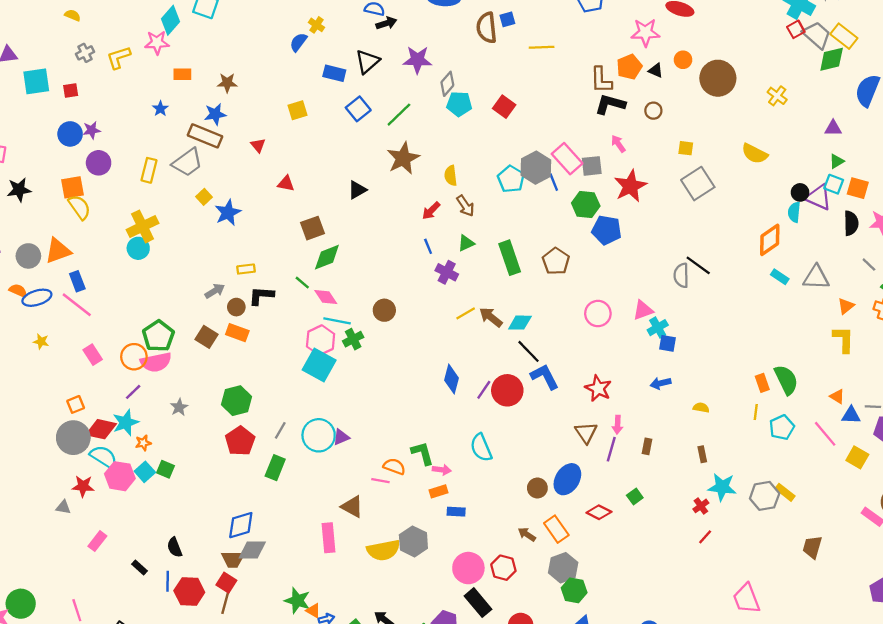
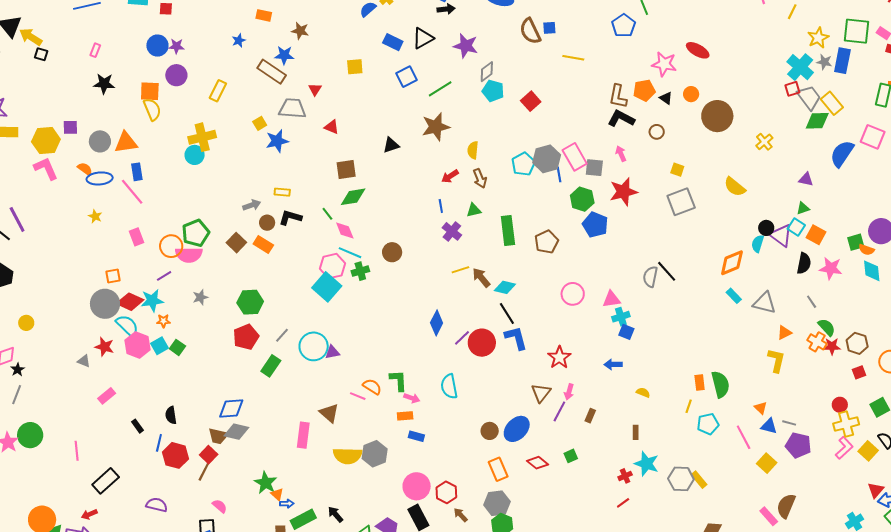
brown semicircle: (487, 28) -> (530, 31), turned -32
gray trapezoid: (187, 162) -> (292, 108), moved, turned -152
brown arrow: (527, 534) -> (460, 515), moved

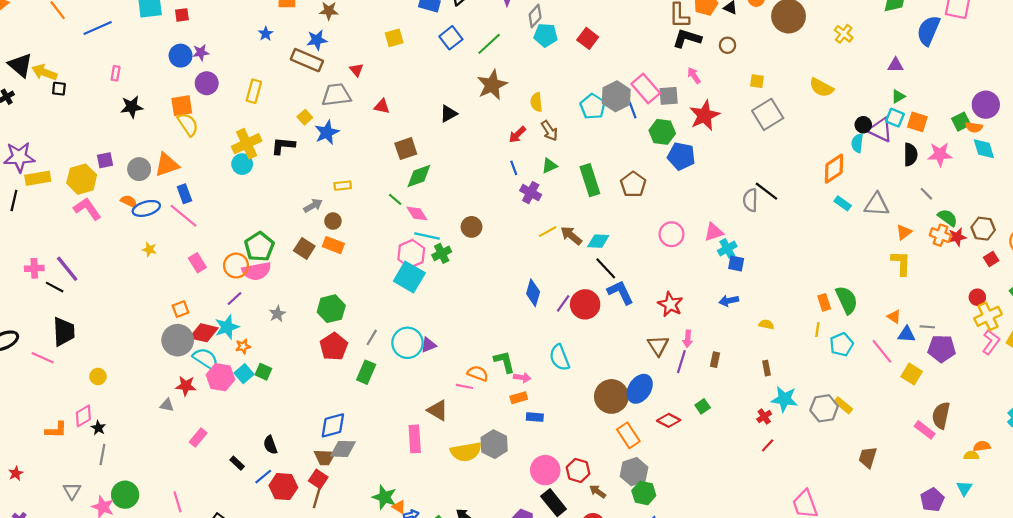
black L-shape: (290, 217) -> (283, 146), moved
brown circle: (490, 431) -> (611, 396), size x1.8
blue line: (159, 443) -> (263, 477), turned 48

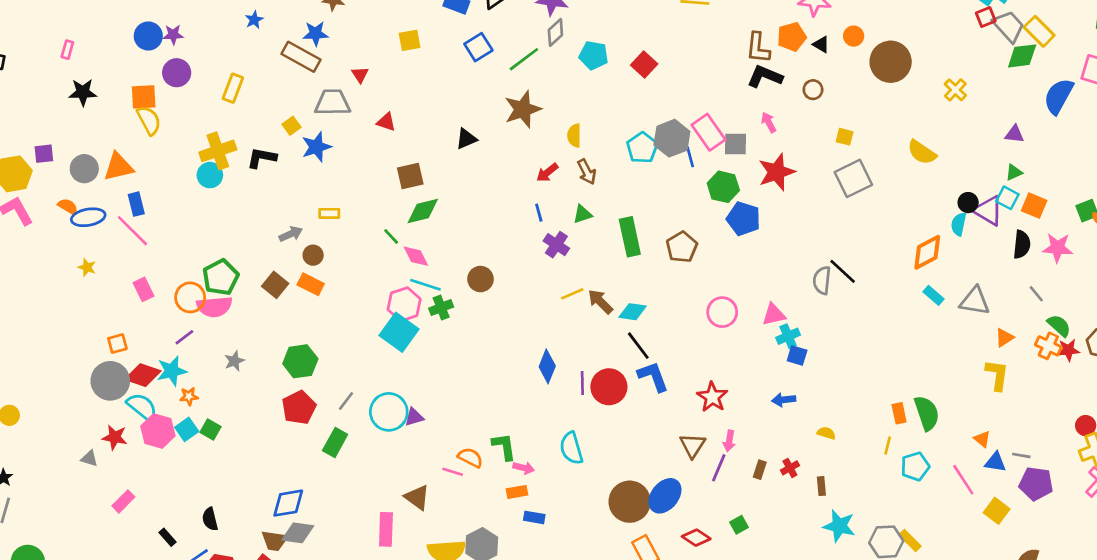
gray diamond: (535, 16) -> (555, 32), moved
purple line: (563, 303) -> (582, 383), turned -42
red cross: (764, 417) -> (790, 468), moved

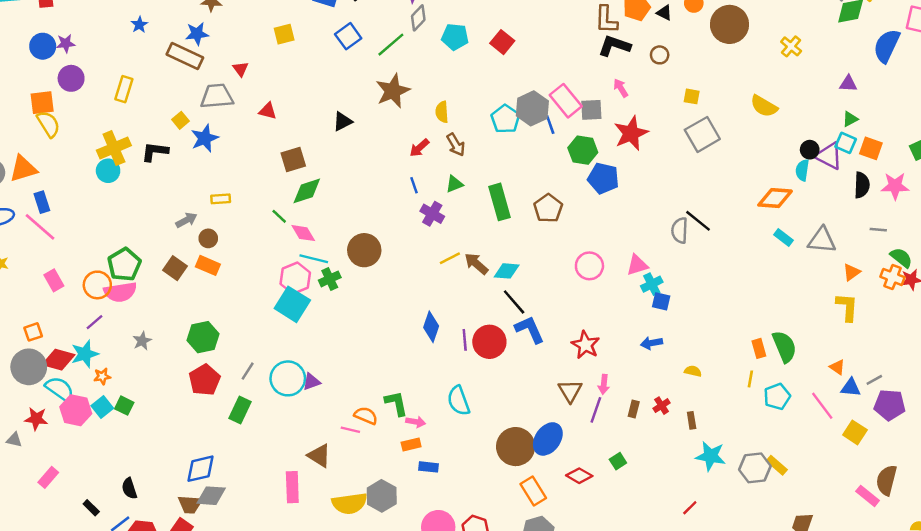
orange diamond: (927, 252) -> (775, 198), turned 36
brown circle: (480, 279) -> (364, 250), size x1.4
gray line: (1036, 294) -> (878, 230), turned -42
gray line: (1021, 455) -> (874, 380), turned -35

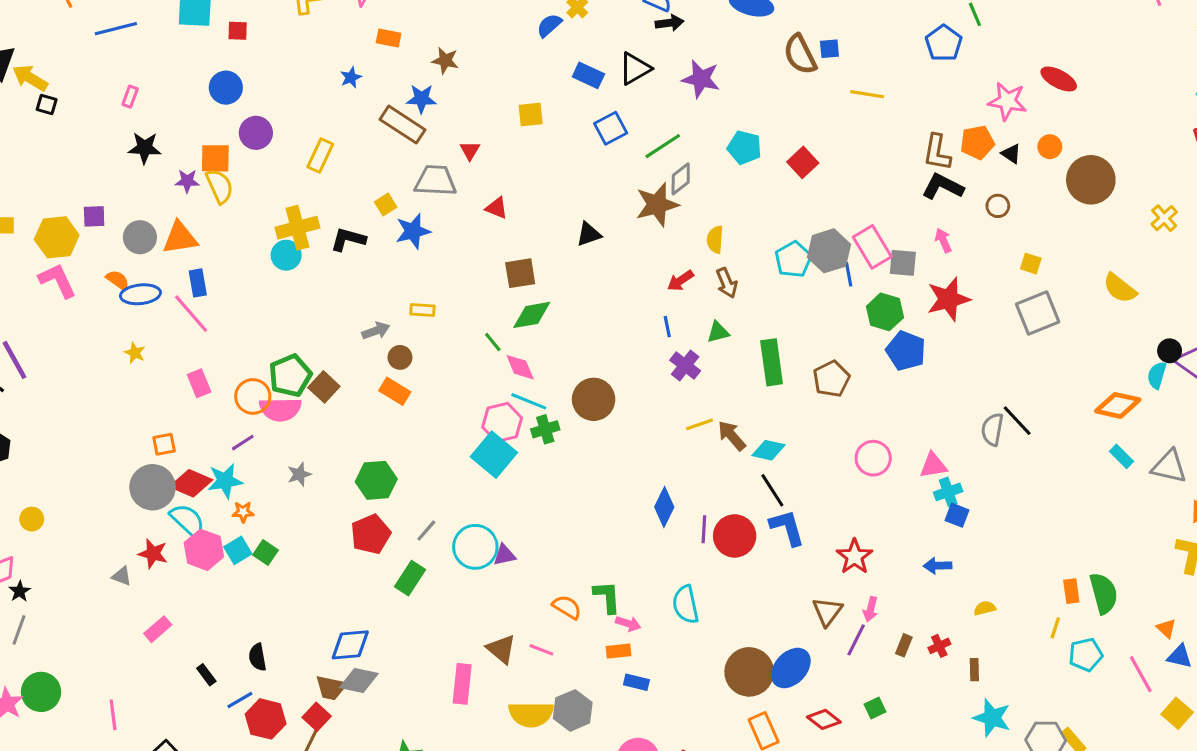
gray diamond: (418, 18) -> (681, 179), moved
purple star: (66, 43) -> (187, 181), moved
brown square: (175, 268) -> (324, 387), moved
yellow semicircle: (693, 371) -> (985, 608), turned -35
pink line: (350, 430) -> (541, 650), moved

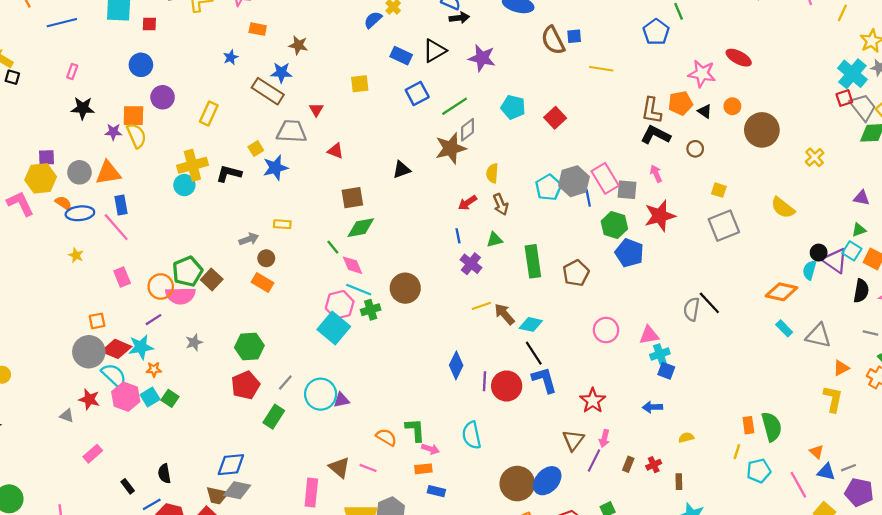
yellow hexagon: (57, 237) -> (41, 178), moved

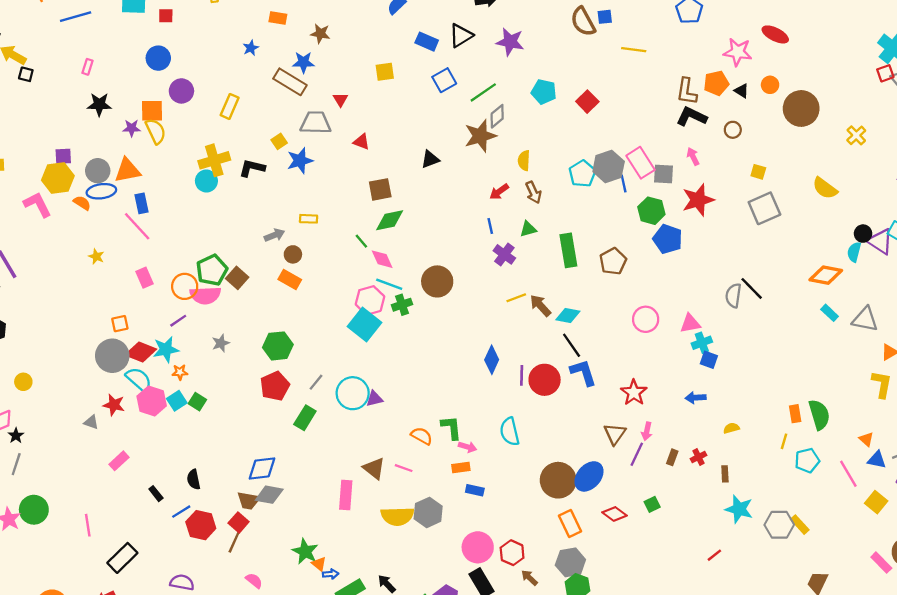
blue ellipse: (80, 213) -> (101, 191), moved

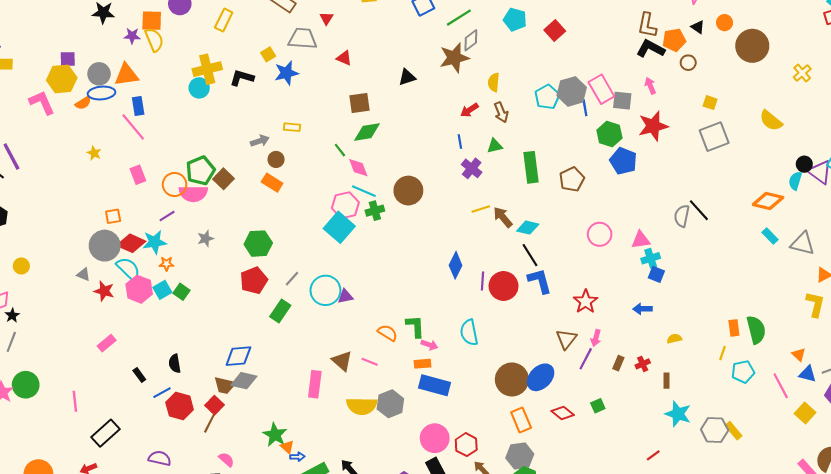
orange pentagon: (716, 83) -> (674, 40), moved
orange semicircle: (82, 203) -> (83, 103), turned 112
gray triangle: (91, 422) -> (84, 275), moved
blue rectangle: (475, 490) -> (434, 385), size x1.8

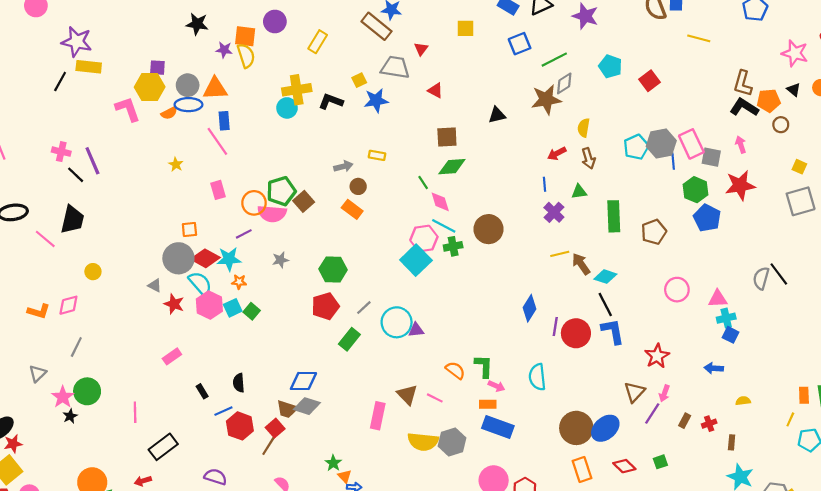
black star: (12, 315) -> (70, 416), moved
green star: (275, 435) -> (333, 463), size x0.7

